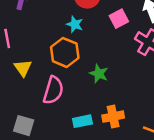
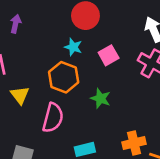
pink square: (119, 19) -> (109, 55), moved
orange cross: (113, 117) -> (134, 143), moved

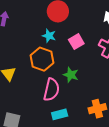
pink semicircle: (53, 118) -> (51, 90), moved

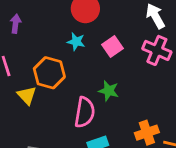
orange hexagon: (42, 59) -> (49, 73), moved

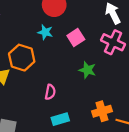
green star: (109, 91) -> (87, 70), moved
pink semicircle: (85, 112) -> (50, 92), size x0.6

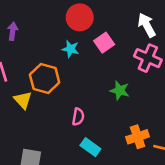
pink square: (76, 38) -> (104, 43), moved
cyan rectangle: (60, 119) -> (90, 147), turned 54

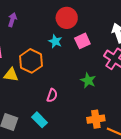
yellow triangle: (23, 100) -> (11, 75), turned -49
cyan rectangle: (90, 147) -> (40, 120), moved

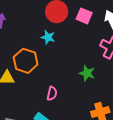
pink square: (82, 41) -> (84, 16), moved, turned -35

